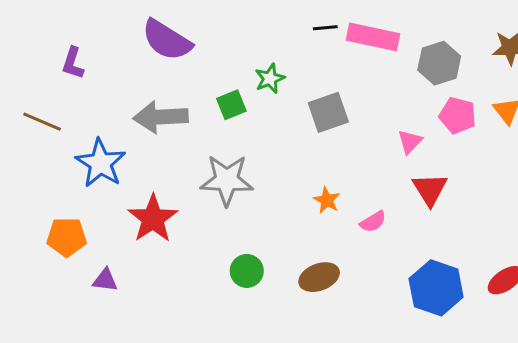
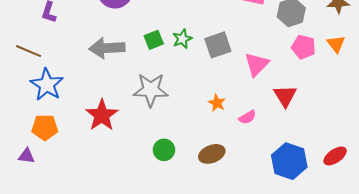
green star: (270, 79) -> (182, 39), moved
pink triangle: (410, 142) -> (257, 64), moved, size x1.5
blue star: (101, 163) -> (47, 85), moved
purple triangle: (105, 280) -> (26, 156), moved

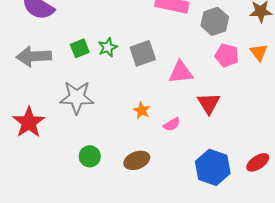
pink triangle: (257, 64) -> (181, 72), turned 40

